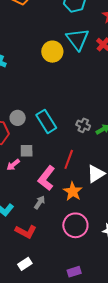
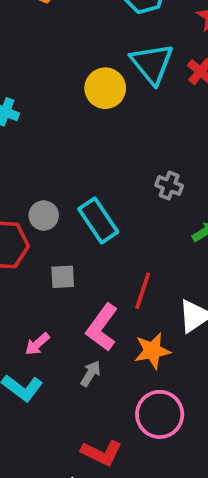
gray cross: (83, 125) -> (169, 186), moved
pink arrow: (13, 165) -> (37, 344), moved
orange star: (73, 191) -> (152, 351), turned 30
red L-shape: (26, 232) -> (102, 453), moved

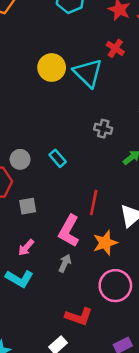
cyan triangle: (152, 64) -> (88, 73), moved
cyan rectangle: (98, 220) -> (58, 158), size x0.6
gray square: (63, 277) -> (28, 206), moved

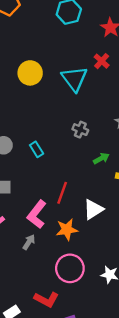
yellow circle: (52, 68) -> (30, 73), moved
red L-shape: (79, 317) -> (46, 299), moved

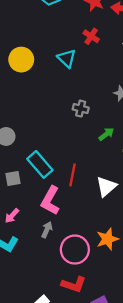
cyan triangle: (74, 79) -> (67, 58), size x0.7
cyan rectangle: (37, 149) -> (40, 164), moved, size x1.6
orange star: (67, 230) -> (107, 239), moved
pink circle: (70, 268) -> (75, 250), moved

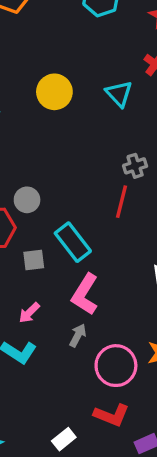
gray cross: (81, 109) -> (135, 166), turned -35
red line: (73, 175) -> (121, 202), moved

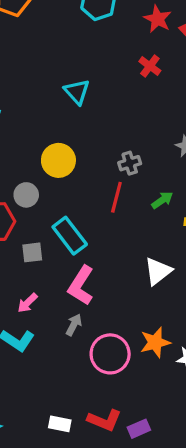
yellow circle: (54, 92) -> (58, 160), moved
cyan triangle: (119, 94) -> (77, 92), moved
red L-shape: (112, 415) -> (104, 420), moved
white rectangle: (64, 439) -> (60, 424), turned 50

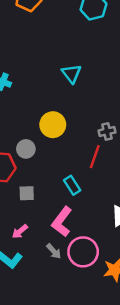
cyan rectangle: (70, 236) -> (72, 185), moved, size x0.7
gray arrow: (74, 325) -> (54, 251), turned 105
pink circle: (110, 354) -> (83, 252), moved

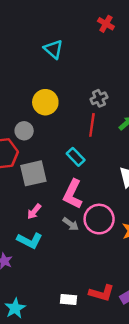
gray square: (27, 193) -> (33, 173), size x1.6

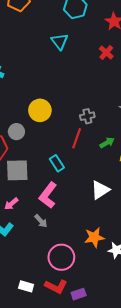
cyan triangle: (53, 49) -> (60, 41), moved
pink circle: (99, 219) -> (61, 257), moved

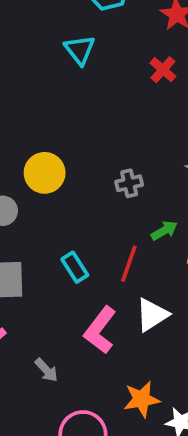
red line: (77, 138) -> (129, 264), moved
pink L-shape: (48, 195) -> (100, 330), moved

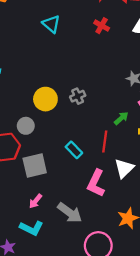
gray cross: (129, 183) -> (78, 96), moved
gray arrow: (46, 370) -> (70, 213), size x1.6

